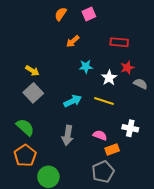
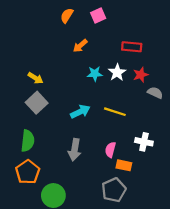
white star: (109, 78) -> (117, 73), moved
green semicircle: (25, 127) -> (28, 141), turned 54
pink semicircle: (100, 135) -> (110, 150), turned -96
orange rectangle: (112, 149) -> (124, 165), turned 32

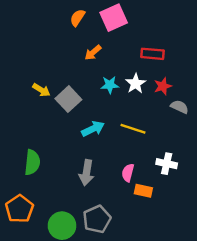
pink square: (98, 15) -> (114, 18), size x1.5
gray square: (37, 103) -> (68, 99), moved
orange pentagon: (28, 172) -> (19, 209), moved
gray pentagon: (114, 190) -> (97, 219), moved

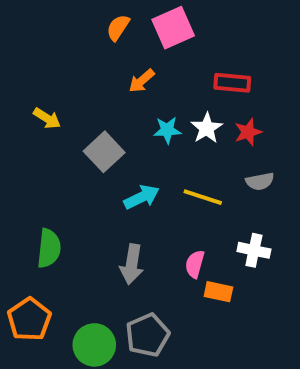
yellow arrow: (41, 90) -> (47, 118), moved
gray semicircle: (180, 107) -> (260, 181), moved, turned 144

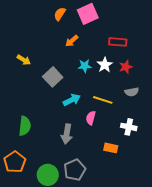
pink semicircle: (195, 264) -> (91, 118), moved

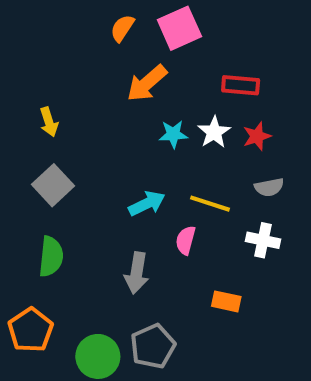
orange arrow: (72, 41) -> (147, 83), size x1.5
yellow arrow: (24, 60) -> (49, 122), turned 40
gray square: (53, 77) -> (53, 185), moved
white cross: (129, 127) -> (263, 240), moved

